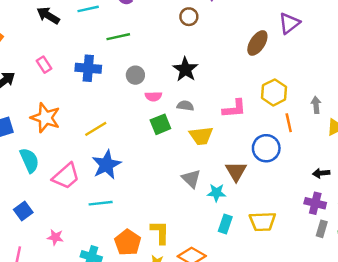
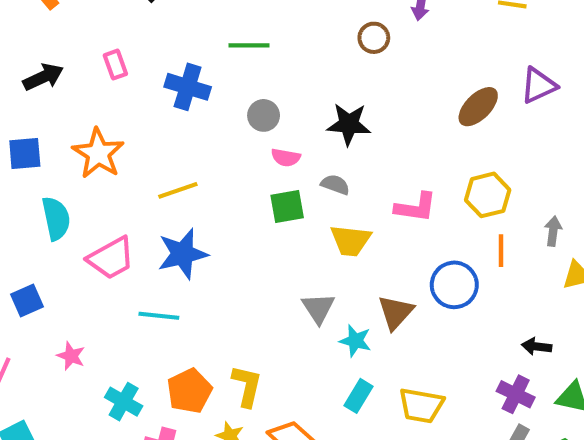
black star: (185, 69) -> (349, 124), turned 30

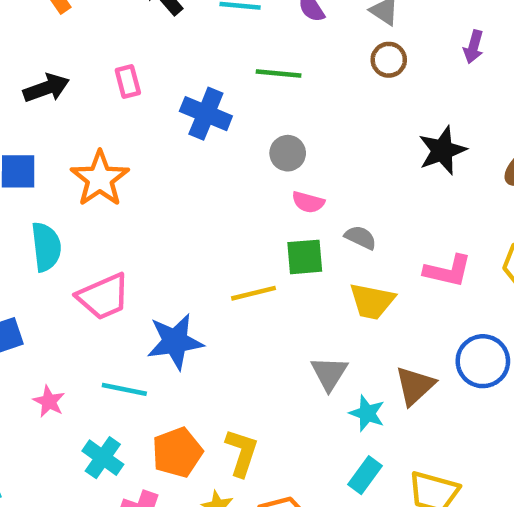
brown circle: (374, 38) -> (389, 60), moved
black star: (349, 124) -> (442, 150), moved, turned -30
yellow line: (178, 190) -> (253, 293), moved
blue star: (183, 254) -> (175, 342), moved
cyan line: (159, 316) -> (124, 389), moved

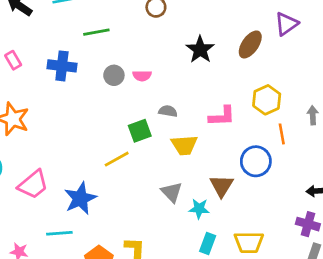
pink semicircle: (308, 202) -> (142, 76), moved

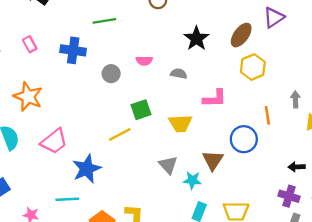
gray circle: (114, 75) -> (111, 74), moved
yellow hexagon: (267, 100) -> (253, 67), moved
gray semicircle: (168, 111) -> (179, 74), moved
pink trapezoid: (33, 184) -> (54, 141), moved

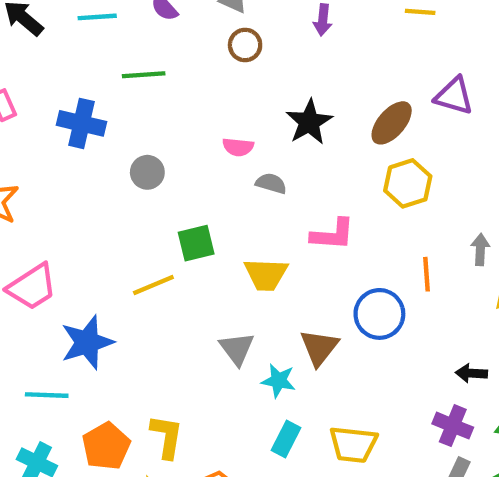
purple triangle: (274, 17) -> (454, 96), turned 45
pink semicircle: (144, 61) -> (238, 147), moved

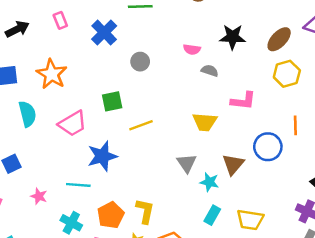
black star: (309, 122) -> (233, 37), turned 30
blue cross: (82, 123) -> (104, 33), turned 30
green square: (196, 243) -> (112, 101), moved

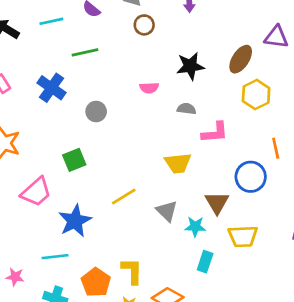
gray semicircle: (210, 71) -> (187, 109), moved
yellow line: (141, 125) -> (124, 196), moved
yellow trapezoid: (250, 220) -> (243, 236), moved

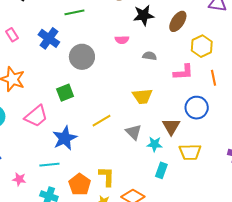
brown ellipse: (241, 59) -> (178, 21), moved
black star: (190, 66) -> (144, 15), moved
gray circle: (96, 112) -> (82, 57), size x1.6
pink L-shape: (215, 133) -> (183, 72), moved
orange line: (276, 148) -> (213, 78), moved

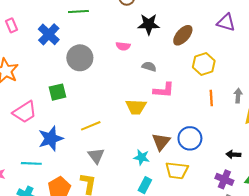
pink L-shape: (183, 72) -> (164, 90), moved
blue circle: (197, 108) -> (190, 138), moved
gray triangle: (134, 132) -> (96, 156), moved

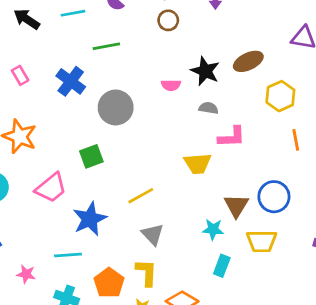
black star: (149, 24) -> (205, 71), moved, turned 30
brown ellipse: (183, 35) -> (248, 61), turned 30

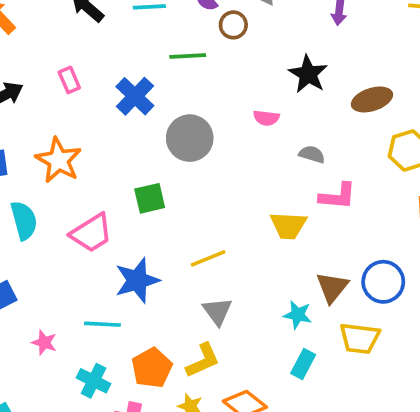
brown circle: (168, 20) -> (233, 25), moved
black star: (205, 71) -> (308, 74), moved
yellow L-shape: (146, 273) -> (203, 361), turned 56

